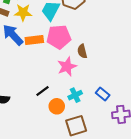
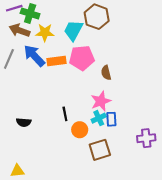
pink star: (67, 67) -> (101, 101), moved
black line: (42, 91) -> (65, 114), turned -64
blue rectangle: (103, 94) -> (111, 119), moved, turned 48

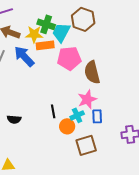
green cross: (30, 13) -> (46, 24), moved
orange rectangle: (56, 61) -> (45, 45), moved
brown semicircle: (106, 73) -> (92, 72), size x1.6
cyan cross: (99, 118) -> (77, 115), moved

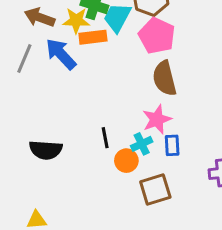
pink pentagon: (69, 58) -> (157, 36), moved, turned 30
black semicircle: (14, 119) -> (46, 150), size x1.5

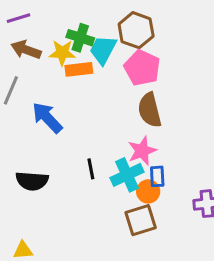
blue arrow: (61, 54) -> (47, 118), moved
cyan cross: (142, 144) -> (127, 175), size x1.5
orange circle: (126, 161) -> (148, 191), moved

